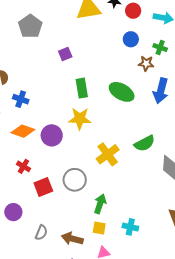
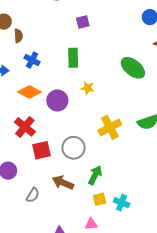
green rectangle: (82, 88) -> (73, 58), moved
yellow star: (80, 119) -> (88, 88), size x0.6
red cross: (23, 166) -> (25, 127), size x1.5
yellow square: (99, 228) -> (100, 199), moved, turned -32
brown arrow: (72, 239) -> (63, 183), moved

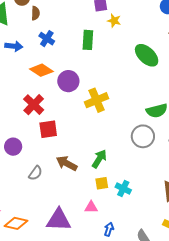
yellow star: (88, 88) -> (114, 21), moved
yellow cross: (110, 127) -> (97, 100), moved
gray circle: (74, 148) -> (143, 136), moved

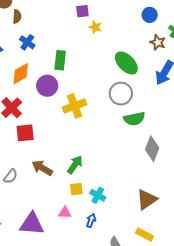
green rectangle: (88, 40) -> (60, 60), moved
orange diamond: (41, 70) -> (21, 74), turned -65
gray circle: (143, 136) -> (121, 94), moved
blue arrow: (109, 229) -> (91, 221), moved

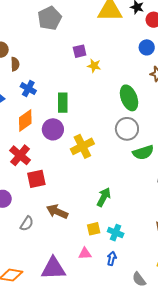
green ellipse: (126, 63) -> (129, 98), turned 30
green arrow: (75, 165) -> (104, 197), moved

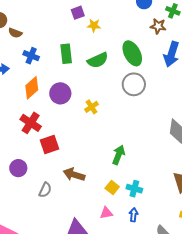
brown semicircle: (15, 64) -> (15, 33), turned 120
green rectangle: (63, 103) -> (66, 54), moved
yellow cross: (82, 146) -> (92, 107), size x0.6
green semicircle: (143, 152) -> (98, 60), moved
yellow square: (94, 229) -> (112, 187), turned -32

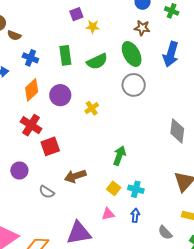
brown star: (158, 26) -> (142, 28), moved
brown arrow: (74, 175) -> (75, 176), turned -35
gray semicircle: (45, 190) -> (47, 192), turned 98

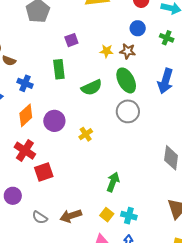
yellow star: (93, 27) -> (107, 51), moved
brown star: (142, 28) -> (128, 51), moved
green rectangle: (65, 55) -> (59, 69), moved
brown arrow: (75, 176) -> (71, 216), moved

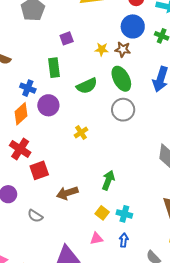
blue circle: (138, 28) -> (133, 26), size x1.5
blue cross: (25, 83) -> (28, 88), moved
purple circle: (54, 121) -> (48, 105), moved
brown arrow: (71, 216) -> (67, 193), moved

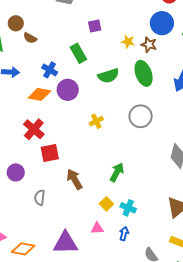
green rectangle: (54, 68) -> (78, 53), turned -30
gray circle: (123, 110) -> (141, 116), moved
orange diamond: (21, 114) -> (39, 94), turned 45
brown arrow: (67, 193) -> (74, 179), turned 70
gray semicircle: (35, 216) -> (40, 198), turned 56

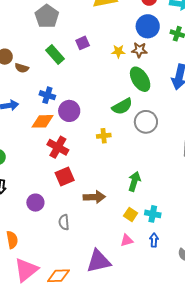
green rectangle: (78, 53) -> (55, 54), moved
green semicircle: (108, 76) -> (122, 106), moved
yellow cross: (96, 121) -> (104, 136), turned 32
red cross: (34, 129) -> (58, 147), moved
brown arrow: (74, 179) -> (94, 197), turned 130

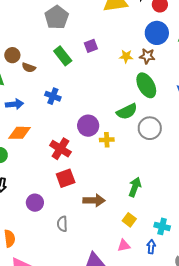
purple circle: (69, 111) -> (88, 126), moved
orange diamond: (43, 121) -> (20, 133), moved
cyan cross: (153, 214) -> (162, 226), moved

